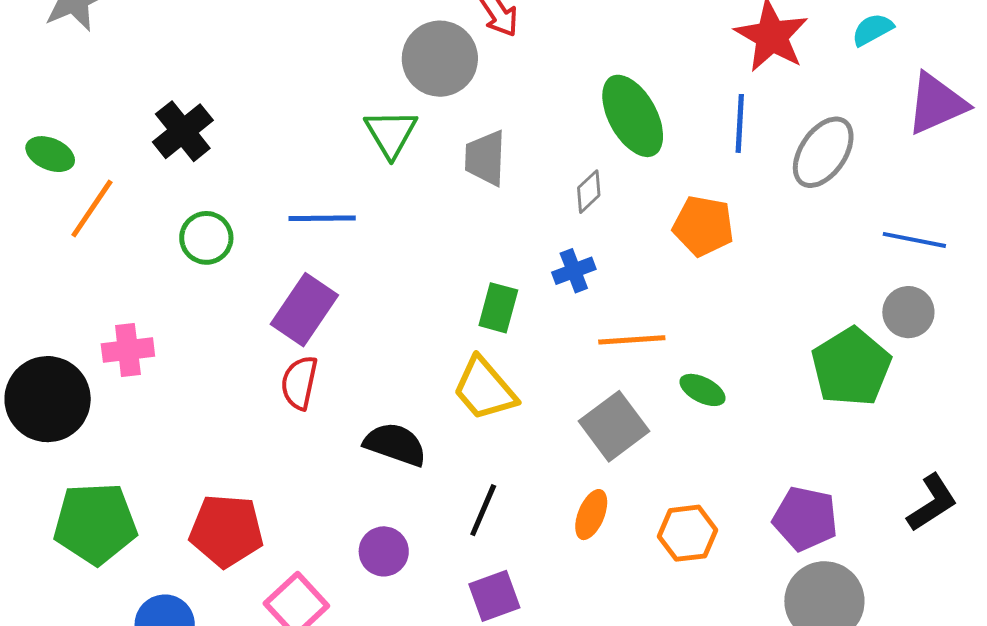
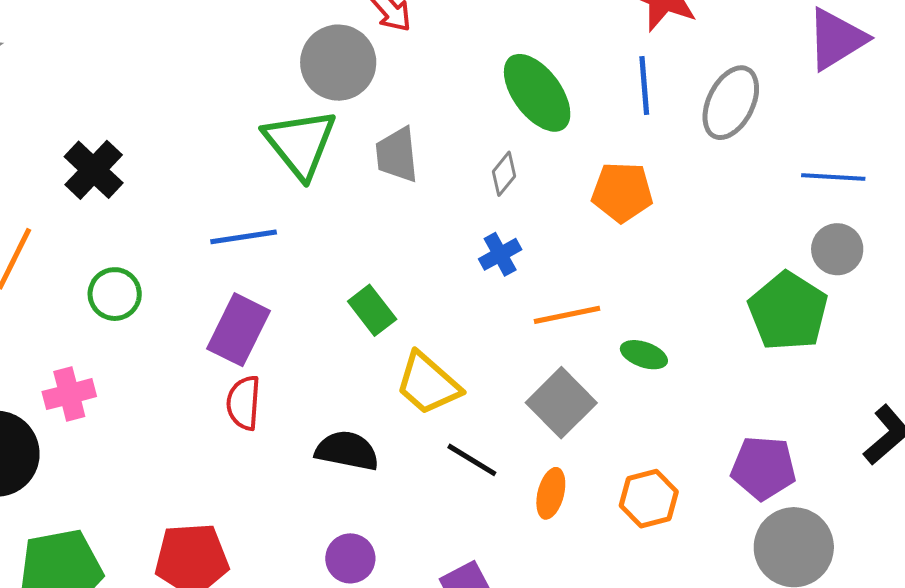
green triangle: (391, 133) -> (300, 143), size x1.4
green circle: (206, 238) -> (115, 294), moved
green rectangle: (498, 308) -> (372, 310), moved, turned -45
black line: (483, 510) -> (472, 460), moved, turned -74

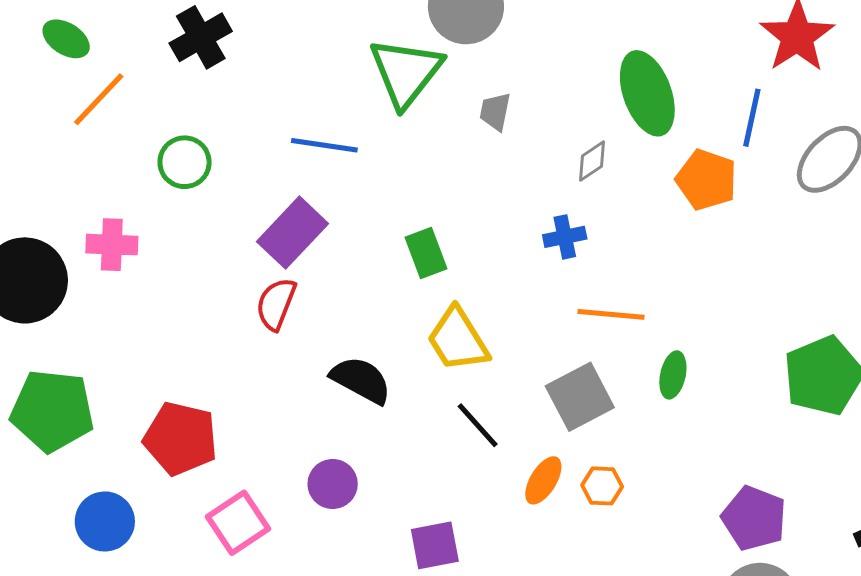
gray trapezoid: (397, 155) -> (495, 112), size x0.7
orange pentagon: (622, 192) -> (706, 180), moved
green ellipse: (644, 355) -> (673, 375), turned 66
orange hexagon: (649, 499) -> (602, 486), moved, size x0.7

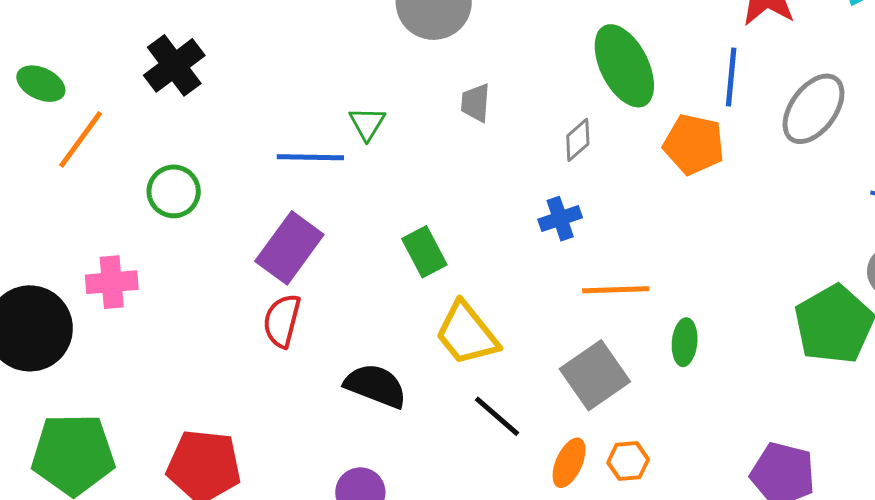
green triangle: (406, 72) -> (367, 123), moved, size x0.5

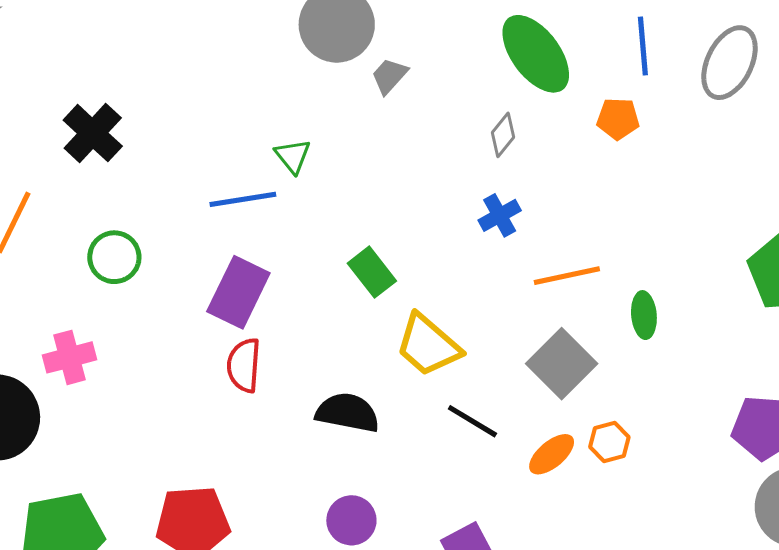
gray trapezoid: (476, 103) -> (389, 76), moved, turned 48
orange pentagon: (694, 144) -> (618, 119), size x0.7
orange ellipse: (569, 463) -> (552, 454), turned 36

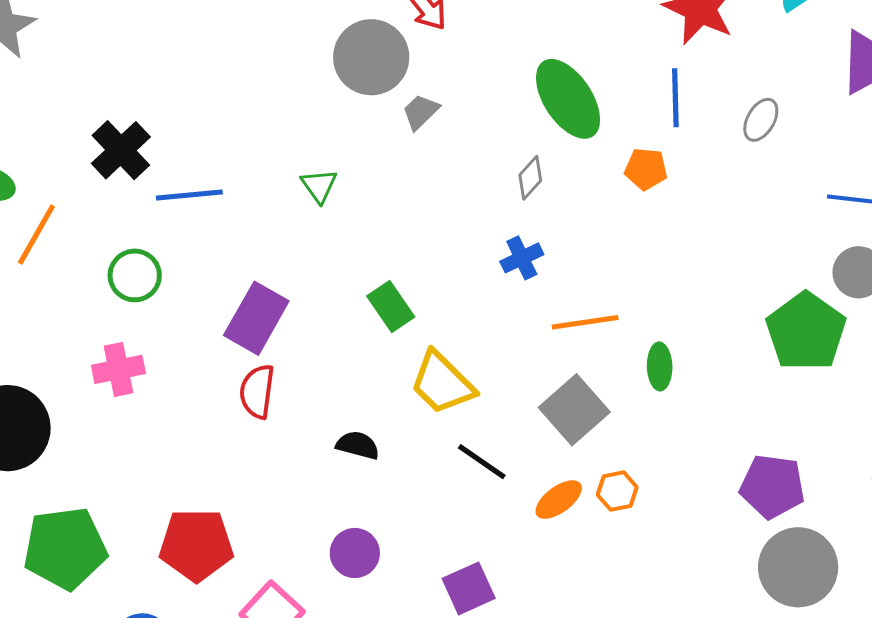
gray ellipse: (730, 63) -> (761, 120), size x0.6
blue line: (243, 199) -> (189, 195), moved
pink cross: (70, 357) -> (118, 369), moved
black semicircle: (348, 413) -> (358, 445), size x0.7

